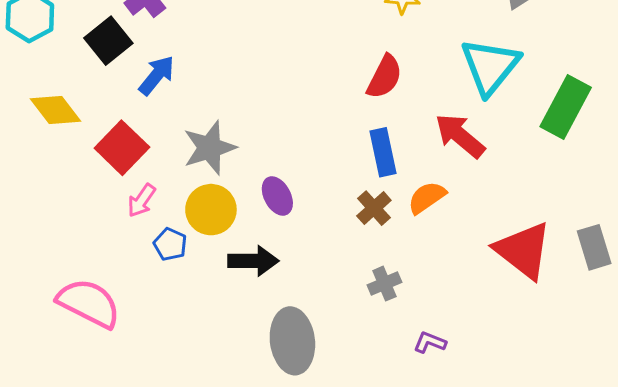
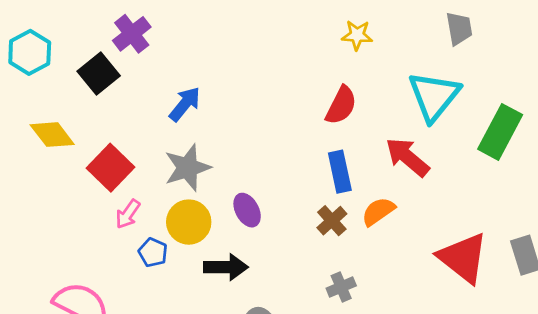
blue arrow: (157, 75) -> (185, 104), moved

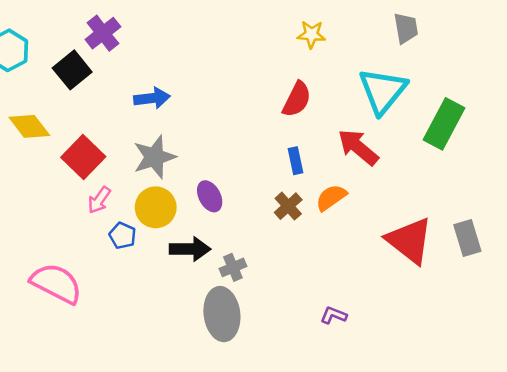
blue arrow: (185, 104) -> (152, 98), turned 44
blue rectangle: (340, 172) -> (296, 161), size x0.7
gray cross: (341, 287) -> (233, 267), moved

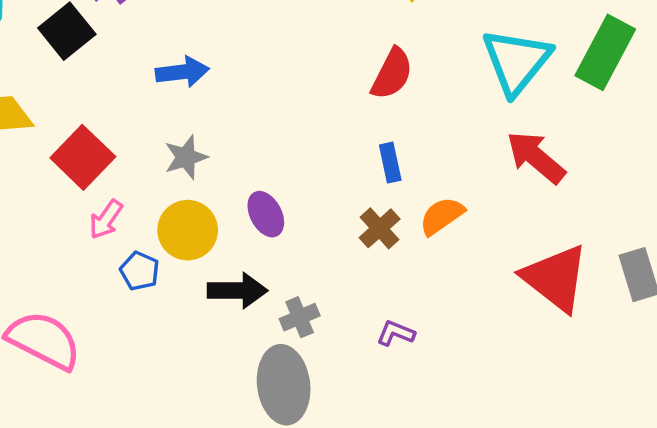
green rectangle: (444, 124) -> (605, 52), moved
red arrow: (358, 147) -> (536, 157), moved
gray star: (154, 157) -> (186, 157), size x0.7
purple L-shape: (334, 315) -> (396, 333), moved

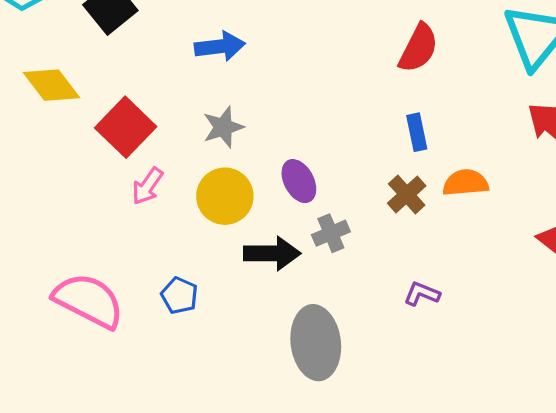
orange semicircle: (442, 216) -> (466, 183), turned 30
blue pentagon: (140, 271) -> (179, 296), moved
gray cross: (300, 317) -> (331, 233), moved

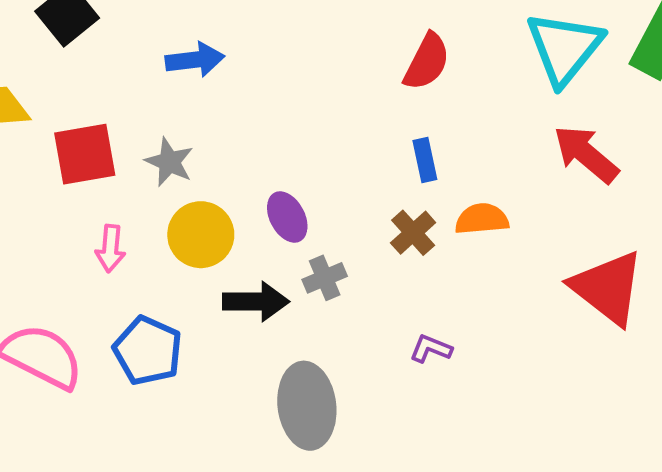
red square: (126, 127) -> (85, 154), turned 36
gray star: (223, 127) -> (169, 162), moved, turned -30
pink arrow: (147, 186) -> (110, 248), moved, turned -30
blue pentagon: (179, 296) -> (148, 351), size x1.6

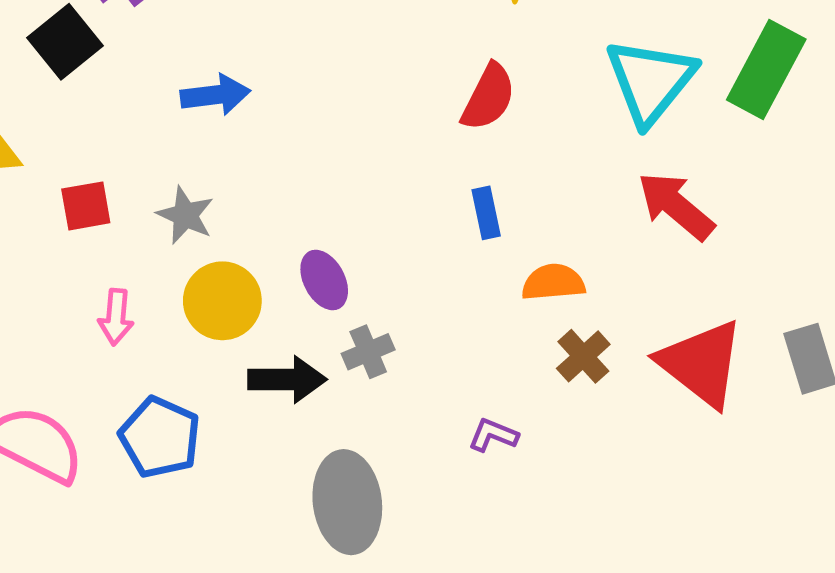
red square: (85, 154) -> (86, 206), size x0.7
brown cross: (413, 233) -> (583, 356), moved

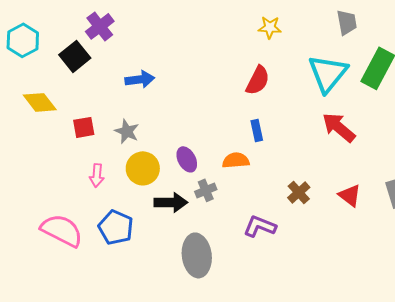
orange semicircle: (553, 282) -> (236, 160), moved
red triangle: (701, 363) -> (350, 195), size x0.6
purple L-shape: (493, 435) -> (260, 226), size x1.5

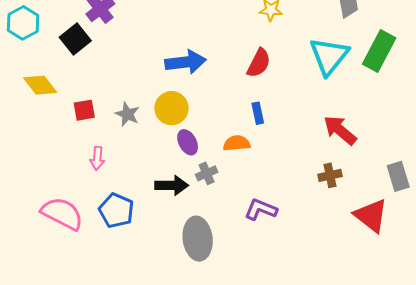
blue arrow: (140, 79) -> (186, 62), moved, size x1.4
red arrow: (339, 127) -> (340, 130), moved
yellow circle: (143, 168) -> (172, 108), moved
brown cross: (299, 192) -> (330, 175), moved, turned 30
red triangle: (350, 195) -> (371, 215), moved, size x1.5

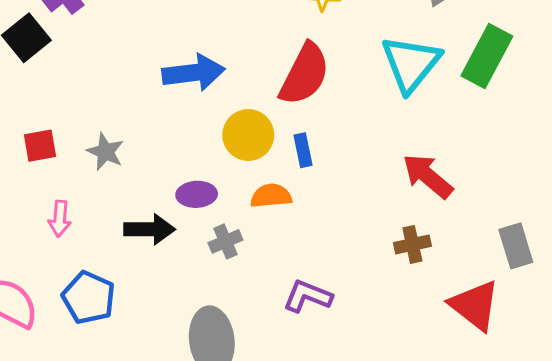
red semicircle: (259, 63) -> (305, 74), size x1.4
yellow circle: (172, 108) -> (248, 135), moved
purple ellipse: (188, 142) -> (197, 194), turned -65
black arrow: (172, 185) -> (149, 229), moved

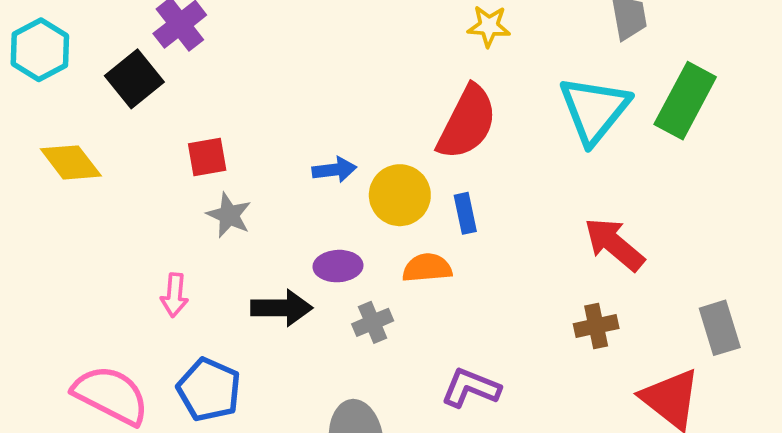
blue arrow: (194, 73) -> (334, 170), moved, size x0.6
red square: (40, 146) -> (207, 157), moved

